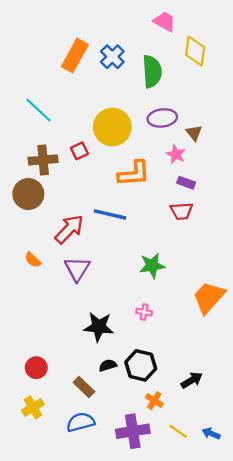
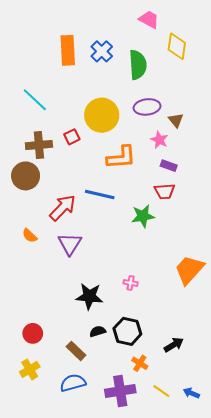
orange rectangle: (75, 56) -> (68, 50), turned -32
green star: (152, 266) -> (143, 216), moved

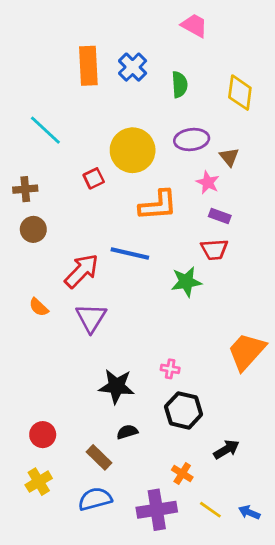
yellow diamond: (177, 46) -> (240, 93), moved
green semicircle: (138, 65) -> (180, 85), size x0.7
brown cross: (39, 145) -> (25, 189), moved, size x0.7
brown circle: (26, 176) -> (33, 229), size x0.7
black hexagon: (127, 331) -> (184, 410), moved

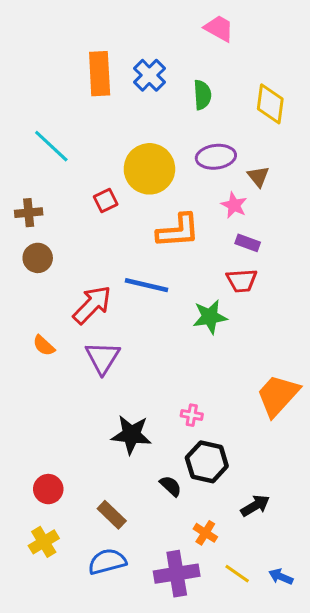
black semicircle: (127, 432) -> (171, 486), moved, turned 60

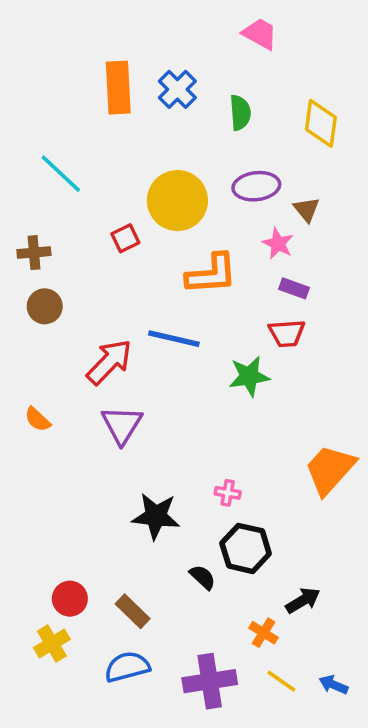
orange semicircle: (44, 346) -> (38, 419), moved
red circle: (48, 489) -> (70, 599), moved
orange cross: (205, 533) -> (263, 633), moved

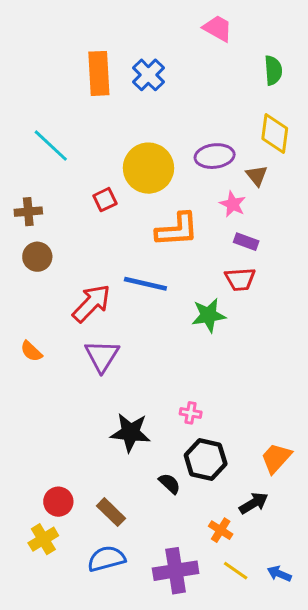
green semicircle: (240, 113) -> (273, 70), moved
yellow diamond: (321, 123) -> (275, 133), moved
orange trapezoid: (330, 470) -> (276, 458), moved, size x0.7

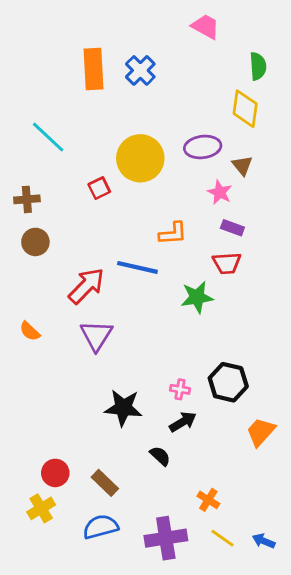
yellow diamond: (275, 133) -> (245, 109), moved
orange L-shape: (177, 230) -> (173, 233), moved, size x0.7
black hexagon: (206, 460) -> (228, 382), moved
black arrow: (254, 503) -> (183, 422), moved

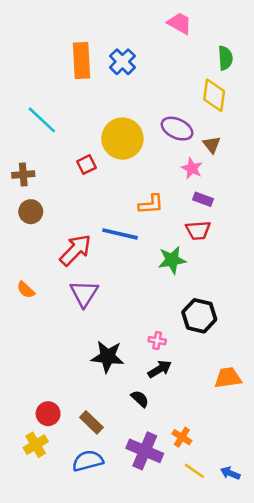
purple ellipse: (203, 147) -> (177, 129), turned 32
black hexagon: (228, 382) -> (199, 316), moved
orange trapezoid: (261, 432) -> (228, 378), turned 40
purple cross: (166, 538) -> (145, 451), moved, turned 32

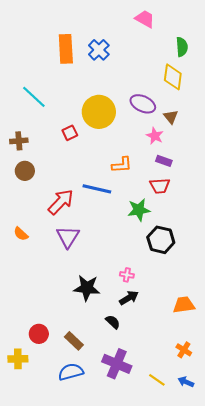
black hexagon: (199, 316) -> (161, 240), moved
orange cross: (182, 437) -> (184, 350), moved
yellow cross: (36, 445) -> (18, 359), moved, turned 30

